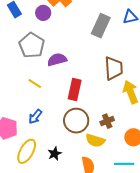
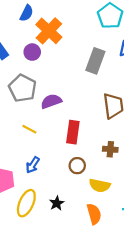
brown circle: (76, 121) -> (77, 166), size x0.6
brown cross: (107, 121) -> (110, 149), moved, turned 32

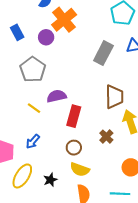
purple semicircle: (51, 101) -> (57, 96), moved
brown cross: (110, 149) -> (106, 137), turned 32
yellow semicircle: (100, 186) -> (80, 169), moved

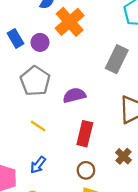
purple circle: (46, 37) -> (40, 42), moved
purple semicircle: (57, 96) -> (74, 95), moved

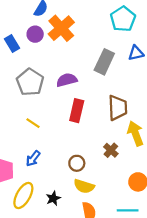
purple circle: (40, 42) -> (35, 34), moved
purple semicircle: (74, 95) -> (67, 80), moved
red rectangle: (85, 134) -> (77, 111), moved

